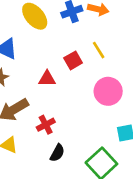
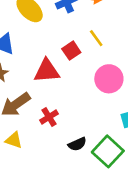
red triangle: (47, 79) -> (47, 71), size x1.5
black semicircle: (57, 153) -> (77, 144), moved, turned 42

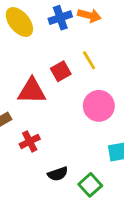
green square: (108, 151) -> (90, 185), size x0.7

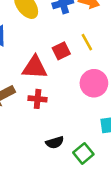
red cross: (30, 141) -> (38, 99), moved, turned 30

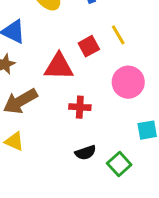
red cross: (38, 99) -> (80, 107), moved

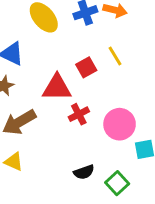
pink circle: (128, 82) -> (120, 124), moved
red cross: (80, 107) -> (79, 114), moved, turned -30

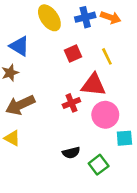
red square: (86, 67) -> (73, 53), moved
red triangle: (57, 88) -> (93, 85), moved

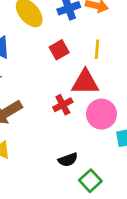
yellow line: (107, 56) -> (97, 49), turned 36
green square: (99, 165) -> (90, 181), moved

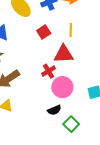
pink circle: (102, 114) -> (62, 87), moved

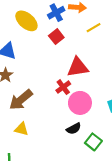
yellow line: (71, 30) -> (94, 28), moved, turned 64
red square: (44, 32) -> (56, 37), moved

